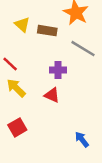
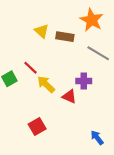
purple cross: (58, 70) -> (84, 81), moved
yellow arrow: (16, 88) -> (46, 84), moved

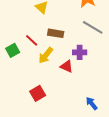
brown rectangle: (65, 37) -> (56, 33), moved
yellow arrow: (46, 84) -> (46, 55), turned -96

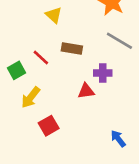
yellow arrow: (46, 55) -> (31, 97), moved
red triangle: (67, 66) -> (86, 91), turned -32

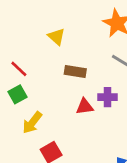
red line: (41, 57) -> (19, 69), moved
red triangle: (86, 91) -> (85, 106), moved

